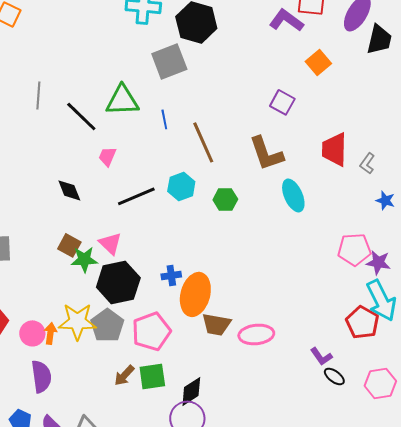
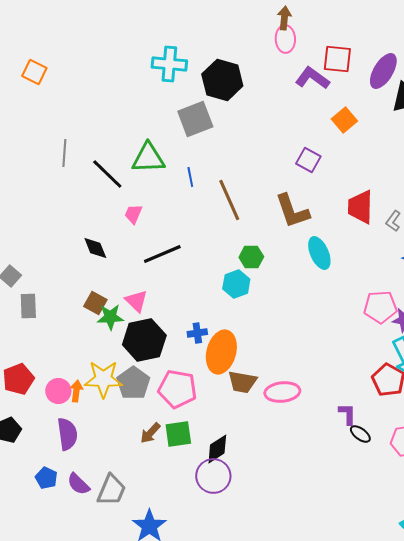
cyan hexagon: (181, 186) -> (236, 284), moved
pink pentagon: (151, 331) -> (177, 389), turned 30
purple L-shape: (321, 356) -> (347, 414), turned -145

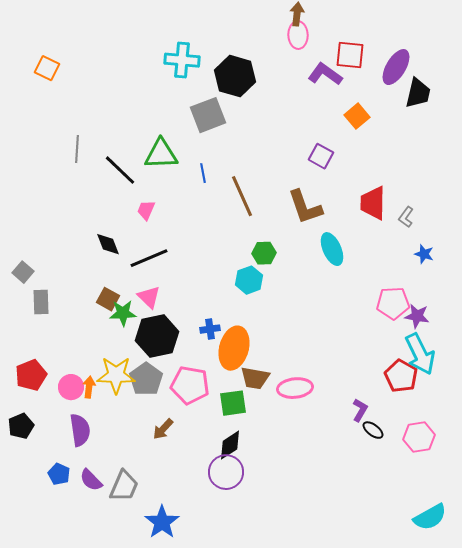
black line: (162, 254) -> (149, 258), moved
purple L-shape: (347, 414) -> (360, 410), turned 30
green square: (178, 434) -> (233, 403), moved

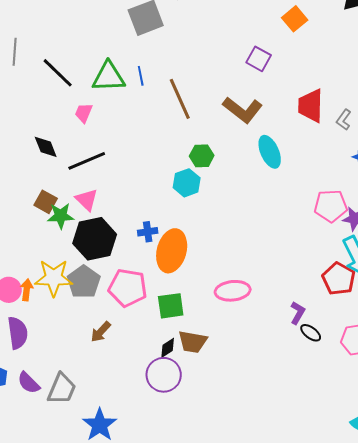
green triangle: (161, 154) -> (109, 77), moved
brown L-shape: (305, 207) -> (243, 110), turned -33
brown trapezoid: (255, 378) -> (193, 342), moved
black diamond: (230, 445) -> (168, 348), size x0.7

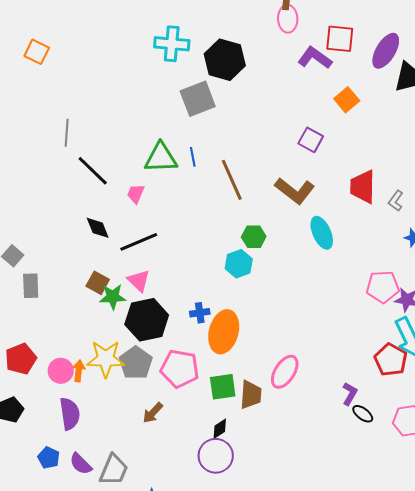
black line: (58, 73) -> (93, 171), moved
pink ellipse: (233, 291) -> (285, 372), turned -52
brown trapezoid: (193, 342) -> (251, 395), moved, turned -96

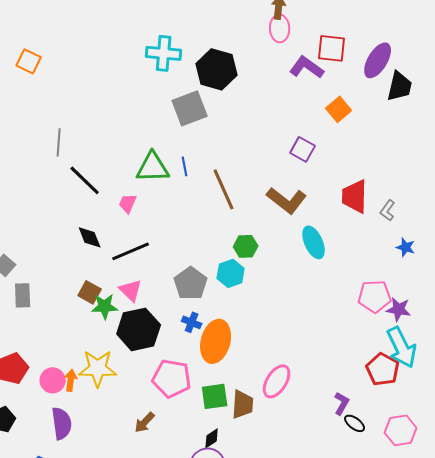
blue cross: (200, 313) -> (192, 322), turned 30
gray pentagon: (136, 363) -> (191, 283), moved

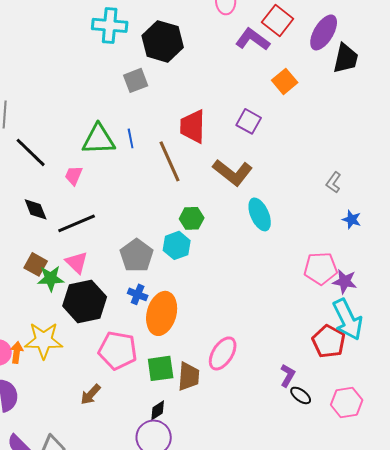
red square: (332, 48) -> (278, 20), turned 32
gray square: (190, 108) -> (136, 80), size x0.7
red trapezoid: (355, 196) -> (193, 126), moved

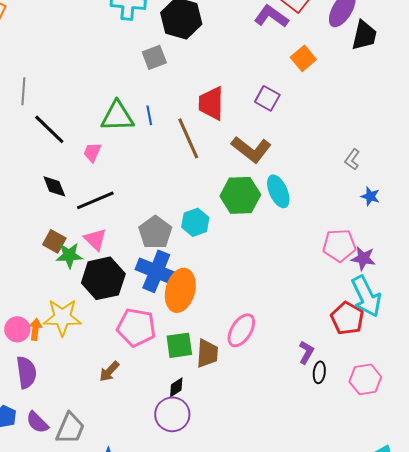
green hexagon: (192, 218) -> (240, 195), moved, size x1.6
blue cross: (138, 294) -> (156, 271), size x2.0
black ellipse: (301, 395) -> (319, 372), turned 60

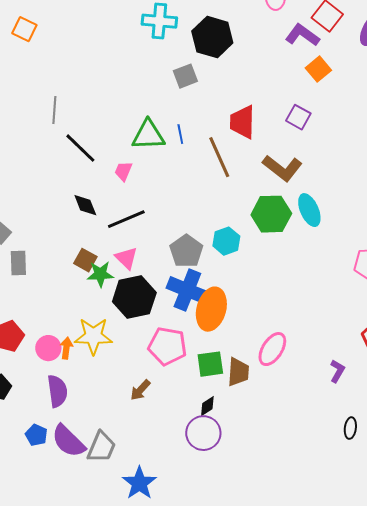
orange square: (303, 58) -> (318, 69), moved
black ellipse: (319, 372) -> (350, 428), moved
purple semicircle: (37, 422) -> (68, 441), size x1.5

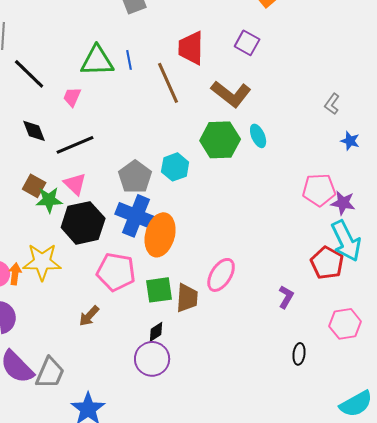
cyan ellipse: (309, 210) -> (258, 136), size x0.7

